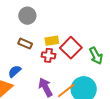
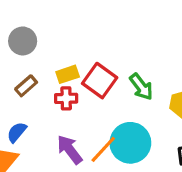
brown rectangle: (25, 44) -> (26, 86), turned -56

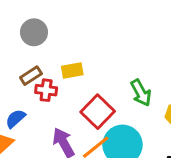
red square: (100, 81) -> (98, 112), moved
red cross: (66, 98) -> (46, 90), moved

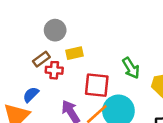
gray circle: (34, 32) -> (55, 30), moved
red square: (98, 112) -> (97, 85), turned -35

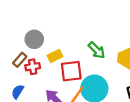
gray circle: (55, 30) -> (34, 39), moved
yellow rectangle: (74, 53) -> (55, 56), moved

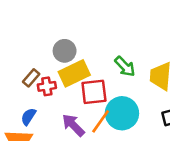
gray circle: (34, 39) -> (65, 51), moved
yellow rectangle: (55, 56) -> (74, 73), size x1.6

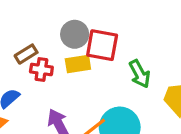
yellow rectangle: (74, 73) -> (78, 64), size x0.7
red square: (94, 92) -> (102, 45), moved

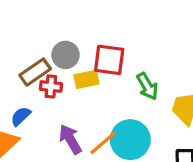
gray circle: (75, 34) -> (65, 55), moved
brown rectangle: (26, 54) -> (35, 72), size x1.4

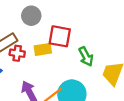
gray circle: (65, 55) -> (31, 16), moved

